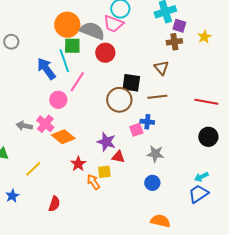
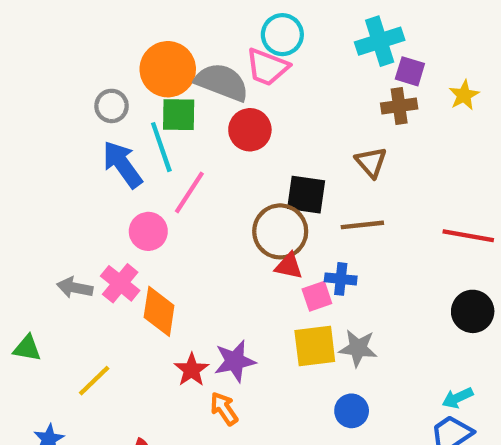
gray circle: (11, 42) -> (112, 106), moved
orange diamond: (63, 137) -> (159, 311), turned 60
purple star: (106, 142) -> (235, 361), moved, turned -30
red triangle: (118, 157) -> (289, 266), moved
yellow square: (104, 172) -> (315, 346), moved, size x1.5

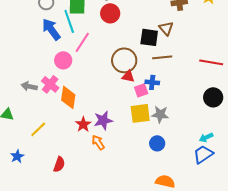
black square: (306, 195) -> (149, 37), moved

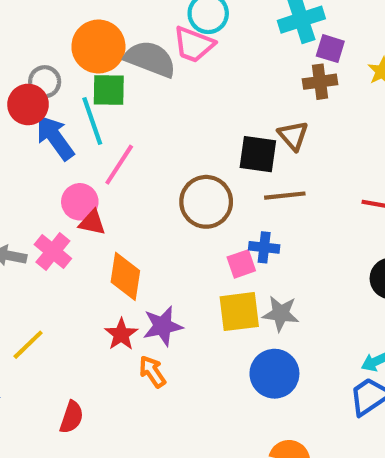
red circle: (110, 13) -> (28, 104), moved
red triangle: (128, 76) -> (92, 223), moved
orange diamond: (68, 97) -> (125, 276), moved
blue circle: (157, 143) -> (274, 374), size x1.5

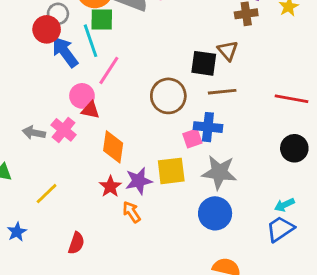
blue cross: (264, 247) -> (208, 127), size x1.4
yellow square: (239, 312) -> (171, 171), moved
gray star: (281, 314) -> (219, 172), size x1.4

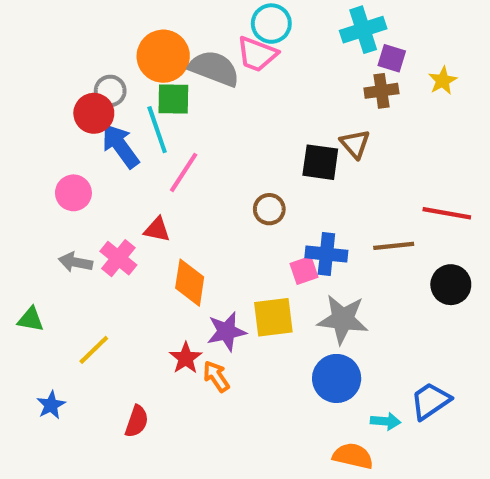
brown line: (222, 92) -> (394, 246), moved
pink circle: (82, 96) -> (73, 193), moved
brown circle: (168, 96) -> (269, 209), size x0.6
red star: (110, 187) -> (186, 358), moved
cyan arrow: (284, 205) -> (386, 421), moved, turned -150

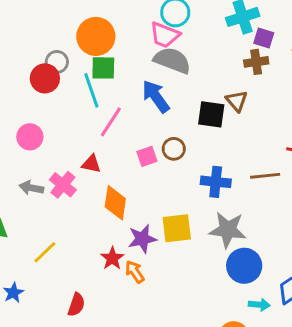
gray semicircle: (214, 68) -> (172, 60), moved
blue arrow: (120, 146) -> (156, 96), moved
pink square: (304, 270) -> (147, 156), moved
blue circle: (337, 378) -> (244, 266), moved

